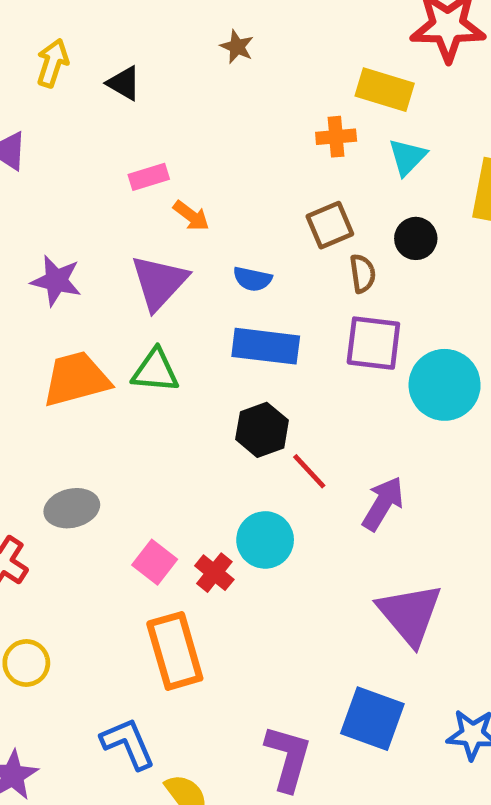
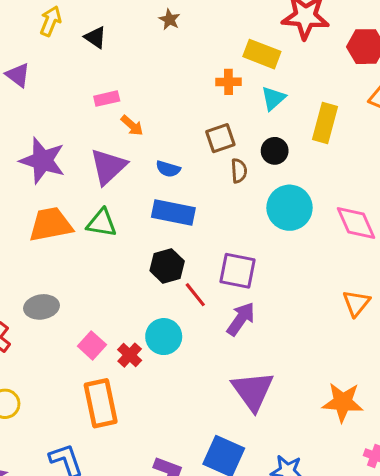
purple star: (56, 281) -> (43, 161), size x1.4
purple square: (373, 343) -> (238, 271), moved
cyan circle: (445, 385) -> (290, 208), moved

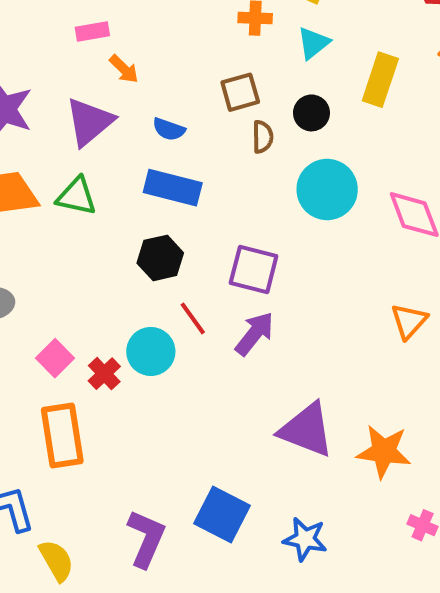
red line: (195, 295) -> (193, 318), moved
purple triangle: (253, 391) -> (306, 430), moved, turned -36

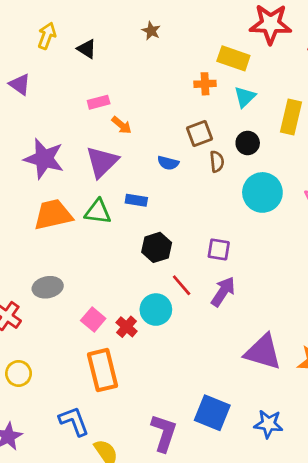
blue semicircle: (169, 129) -> (168, 163), moved
blue rectangle: (173, 188) -> (136, 200), moved, size x0.6
purple square: (254, 270) -> (219, 250), size x0.7

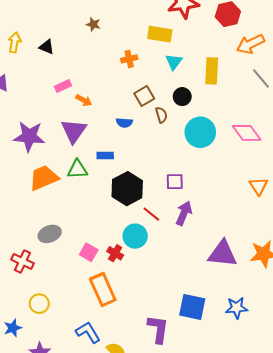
orange cross: (205, 84) -> (129, 59), moved
black hexagon: (157, 247) -> (127, 189), size x1.4

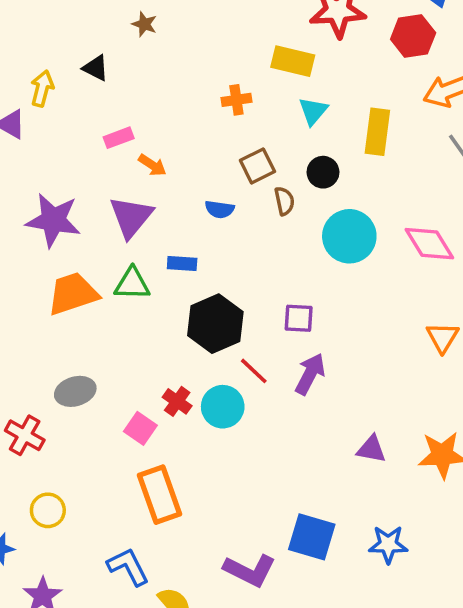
brown star: (93, 24) -> (144, 24), moved
yellow arrow: (15, 42) -> (42, 88), moved
red cross: (115, 253) -> (177, 401), moved
purple triangle: (223, 254) -> (371, 449), size x0.6
purple L-shape: (158, 329) -> (250, 570), turned 104

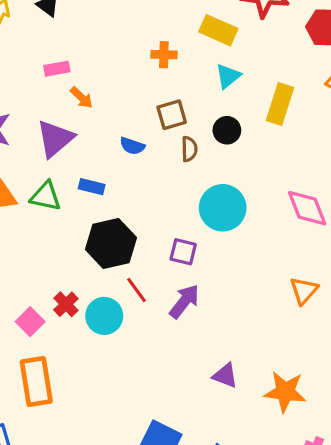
cyan circle: (349, 236) -> (223, 208), moved

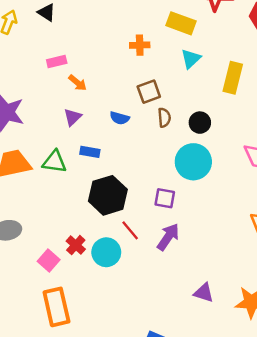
black circle: (227, 130) -> (200, 123), moved
purple triangle: (55, 139) -> (73, 117), moved, size x0.6

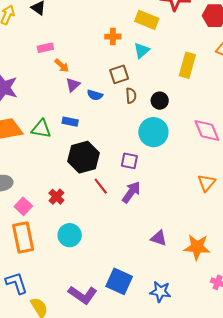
cyan triangle: (191, 59) -> (142, 51), moved
purple triangle: (73, 117) -> (73, 85), moved
cyan circle: (106, 252) -> (70, 235), moved
pink square: (49, 261) -> (23, 206), moved
orange rectangle: (56, 307) -> (23, 237), moved

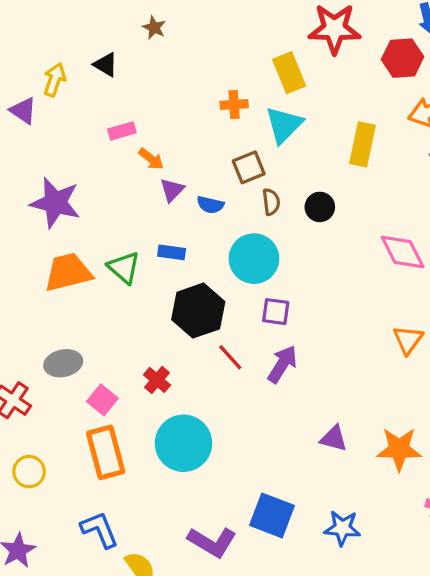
yellow rectangle: (147, 20) -> (289, 73), turned 50
cyan triangle: (142, 51) -> (284, 125), size x1.4
green triangle: (41, 129) -> (124, 268), turned 35
cyan circle: (153, 132) -> (254, 259), moved
cyan circle: (70, 235) -> (183, 443), size x1.4

